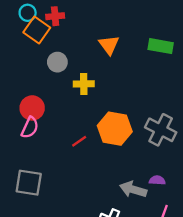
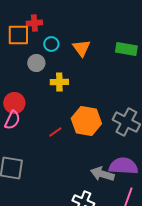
cyan circle: (28, 13) -> (51, 44), moved
orange square: (37, 30) -> (18, 35), turned -35
purple semicircle: (157, 180) -> (123, 166), size x2.0

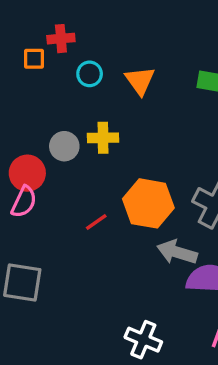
orange square: (18, 35) -> (34, 59), size x0.6
gray circle: (36, 63) -> (64, 146), moved
gray arrow: (102, 174) -> (177, 252), moved

